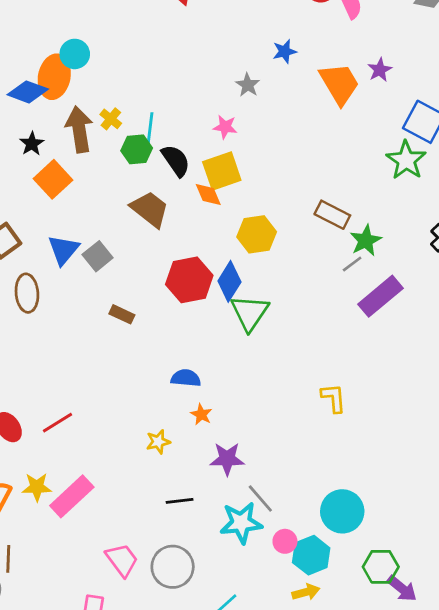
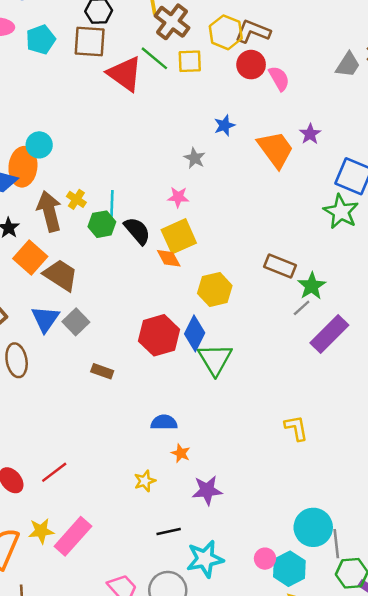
brown trapezoid: (150, 209) -> (61, 275), moved
gray line: (260, 498) -> (336, 544), moved, turned 40
cyan star: (241, 523) -> (205, 559), moved

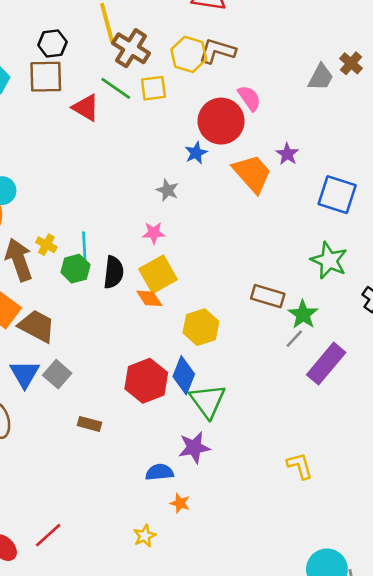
red circle: (251, 65) -> (221, 121), moved, size x1.5
red triangle: (125, 74) -> (86, 108), size x0.7
green star: (341, 212) -> (329, 260), moved
black semicircle: (137, 231) -> (114, 272), turned 52
purple star: (207, 490) -> (194, 448), moved

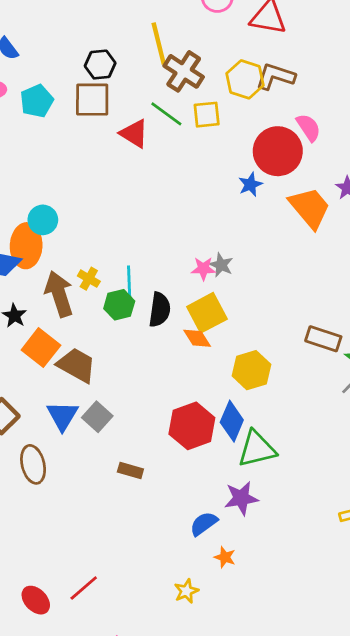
gray star: (167, 190) -> (221, 265), moved
green triangle: (208, 401) -> (257, 449), turned 51
blue semicircle: (160, 472) -> (204, 524), turned -32

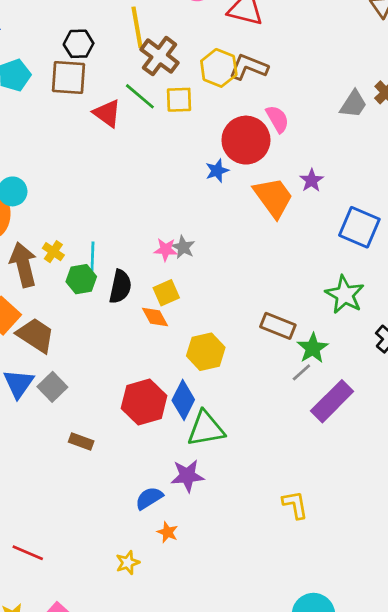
yellow square: (207, 313) -> (166, 293), size x0.7
red line: (84, 588) -> (28, 553), turned 60

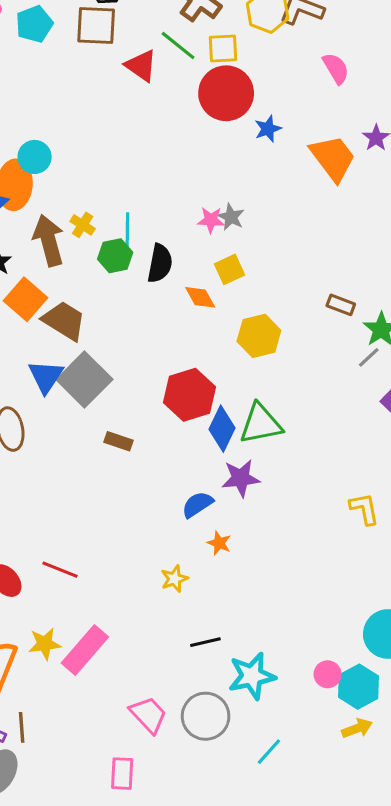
red circle: (246, 140) -> (226, 93), moved
yellow square: (166, 293) -> (229, 269), moved
brown rectangle: (278, 326) -> (341, 305), size x0.7
gray square: (52, 387) -> (84, 379), size x1.6
blue diamond: (183, 400) -> (222, 429), moved

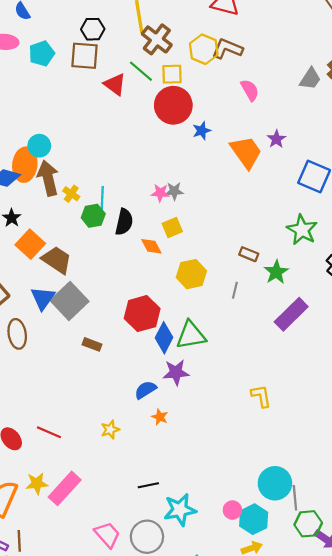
gray star: (231, 217) -> (174, 191), turned -30
brown arrow: (49, 240) -> (48, 178), moved
gray line: (369, 357) -> (235, 290), moved, turned -35
yellow star: (174, 579) -> (110, 430), moved

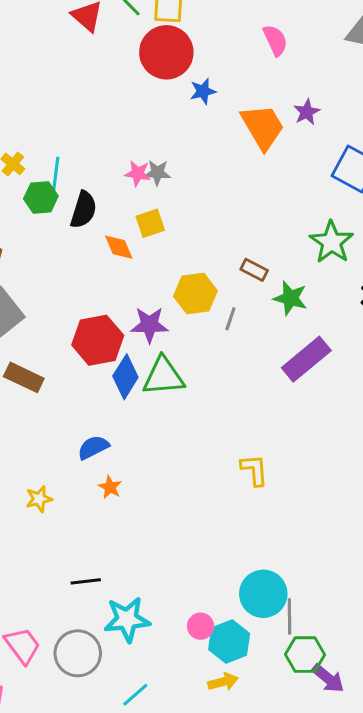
green star: (276, 272) -> (290, 298), turned -30
yellow hexagon: (191, 274) -> (195, 294), moved
brown rectangle: (92, 344) -> (24, 377), size x1.4
purple star: (176, 372) -> (149, 325), moved

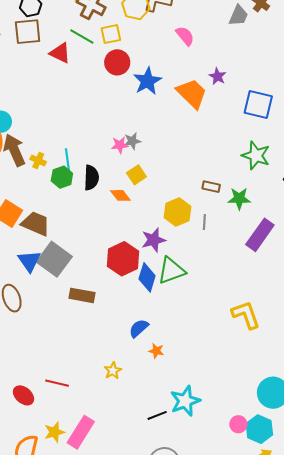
red circle: (166, 52) -> (117, 62), size x0.7
blue star: (203, 91) -> (147, 81), size x1.6
yellow L-shape: (254, 470) -> (246, 315), size x1.4
cyan star: (127, 619) -> (185, 401), moved

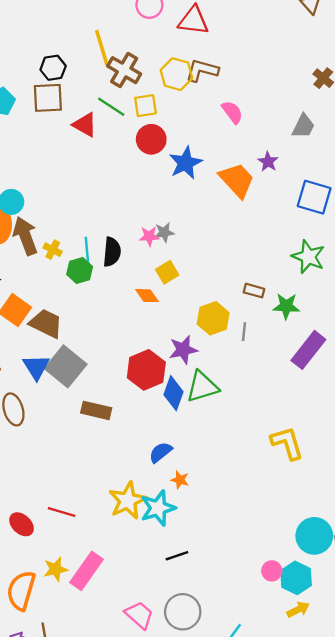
gray trapezoid: (239, 16) -> (303, 126), moved
black semicircle: (91, 178) -> (112, 252), moved
yellow star: (113, 371) -> (128, 501), size x1.8
cyan star: (185, 401) -> (158, 508), moved

